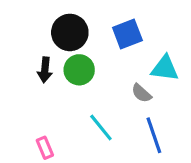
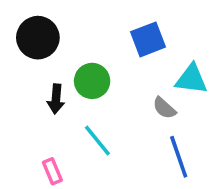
black circle: (70, 32) -> (38, 38), moved
black arrow: (45, 70) -> (56, 99), moved
cyan line: (101, 127) -> (97, 141), moved

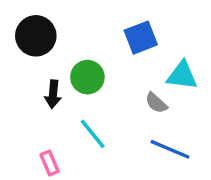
blue line: (179, 157) -> (170, 149), turned -48

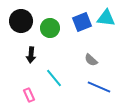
cyan triangle: (182, 75) -> (106, 18), moved
green circle: (87, 77) -> (50, 28), moved

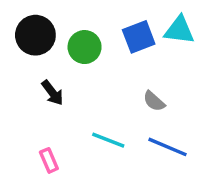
black arrow: (31, 55) -> (52, 93), turned -42
cyan line: (54, 78) -> (108, 140), moved, turned -30

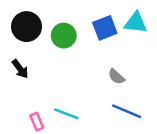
black arrow: (52, 93) -> (20, 69), moved
cyan line: (108, 140) -> (66, 114), moved

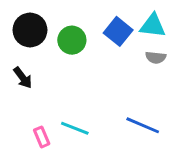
blue square: (105, 28) -> (118, 31), turned -30
gray semicircle: (116, 77) -> (156, 57), moved, turned -36

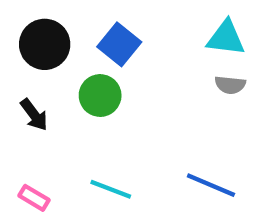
blue square: (118, 31) -> (119, 44), moved
green circle: (72, 40) -> (100, 96), moved
pink rectangle: (42, 137) -> (34, 198), moved, turned -36

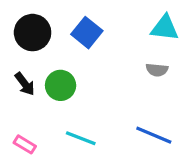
gray semicircle: (230, 85) -> (157, 70), moved
green circle: (100, 96) -> (61, 85), moved

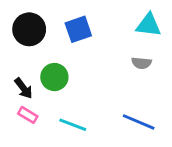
blue square: (87, 33) -> (78, 29), turned 32
black arrow: (25, 84) -> (24, 88), moved
pink rectangle: (25, 144) -> (28, 115), moved

